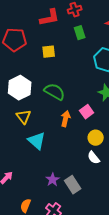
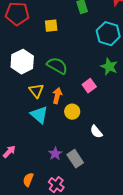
yellow triangle: (24, 117) -> (36, 91), moved
orange arrow: (66, 119) -> (57, 96), moved
yellow circle: (96, 138) -> (72, 112), moved

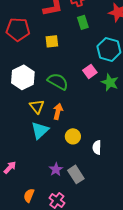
pink square: (89, 86) -> (90, 71), moved
yellow circle: (72, 112) -> (73, 136), moved
cyan triangle: (39, 115) -> (40, 130), turned 36
white semicircle: (96, 132) -> (97, 147), turned 40

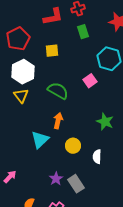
red pentagon: (18, 29) -> (18, 39), turned -30
white hexagon: (23, 77) -> (23, 72), moved
green star: (110, 82) -> (105, 122), moved
yellow triangle: (37, 106) -> (21, 96), moved

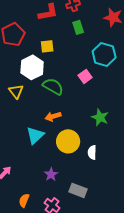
white hexagon: (23, 72) -> (32, 67), moved
orange arrow: (58, 121) -> (53, 116), turned -119
yellow circle: (73, 146) -> (68, 141), size x1.5
gray rectangle: (76, 184) -> (78, 190), moved, turned -36

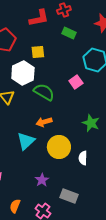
green rectangle: (78, 27) -> (69, 33), turned -48

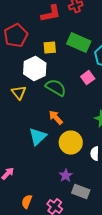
green rectangle: (69, 33) -> (79, 43), moved, size x1.6
orange arrow: (44, 122) -> (56, 118), turned 63
purple star: (42, 180) -> (66, 176), moved

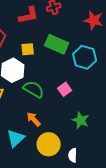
pink square: (88, 78) -> (65, 89), moved

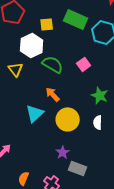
white semicircle: (73, 155) -> (98, 122), moved

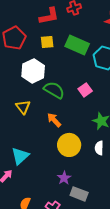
yellow square: (47, 24) -> (47, 42), moved
yellow triangle: (16, 69) -> (23, 107), moved
cyan triangle: (35, 113) -> (20, 156), moved

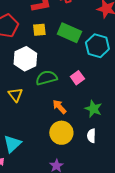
green semicircle: (54, 90) -> (46, 78), turned -45
orange arrow: (54, 120) -> (59, 107), moved

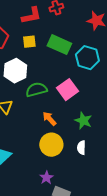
pink square: (77, 78) -> (67, 90), size x1.5

